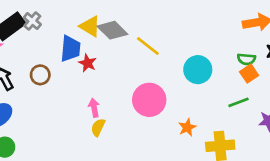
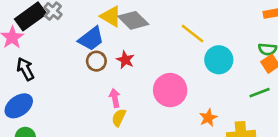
yellow line: (148, 46) -> (192, 33), moved
blue trapezoid: (70, 49) -> (91, 39), turned 48
red star: (87, 63) -> (125, 60), moved
brown circle: (40, 75) -> (96, 61), moved

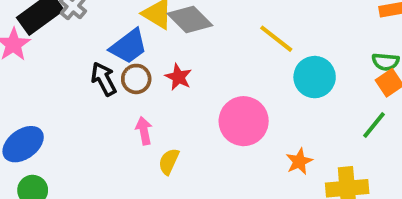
black arrow: (25, 69) -> (104, 79), moved
green line: (260, 93) -> (374, 125), turned -30
pink arrow: (115, 98) -> (144, 131), moved

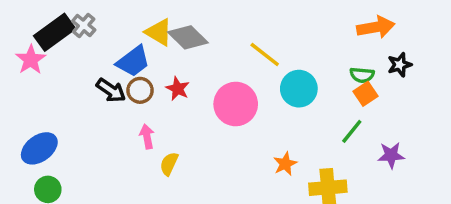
black arrow: (104, 79) -> (111, 90), turned 152
pink circle: (244, 121) -> (236, 104), moved

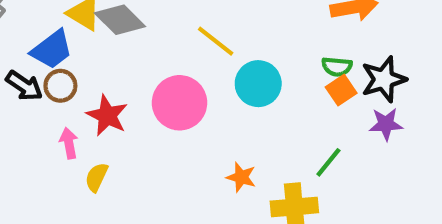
black star: (400, 65) -> (384, 79), moved, size x1.5
red star: (178, 89) -> (107, 116), moved, size x1.4
green line: (352, 131) -> (328, 162), moved
purple star: (391, 155) -> (386, 124), moved
orange star: (285, 164) -> (241, 177), turned -30

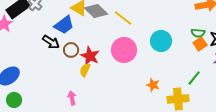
yellow line: (216, 41) -> (123, 18), moved
brown circle: (60, 86) -> (71, 50), moved
pink arrow: (69, 143) -> (72, 98), moved
yellow semicircle: (97, 177) -> (85, 70), moved

